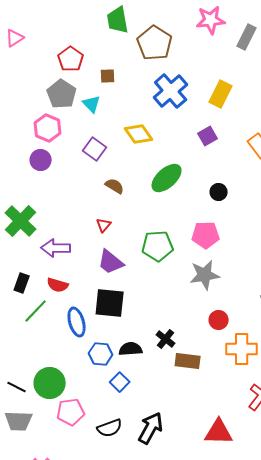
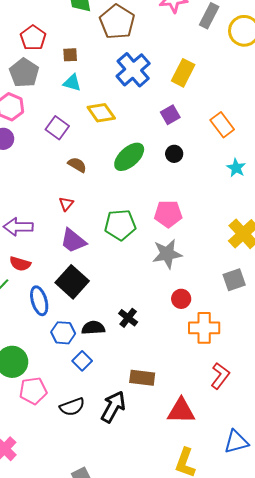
cyan triangle: (92, 104) -> (72, 83), moved, turned -30
black circle: (219, 192) -> (174, 154), moved
black square: (110, 303) -> (72, 282), turned 36
brown rectangle: (188, 361) -> (142, 378), moved

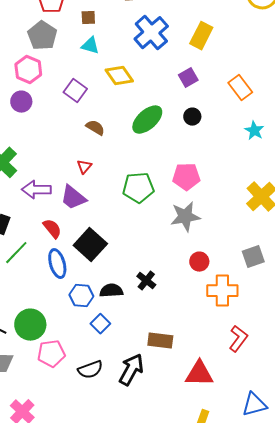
purple trapezoid: (73, 241) -> (73, 198), moved
red semicircle: (20, 264) -> (52, 229), moved, turned -145
gray square: (234, 280) -> (253, 257), moved

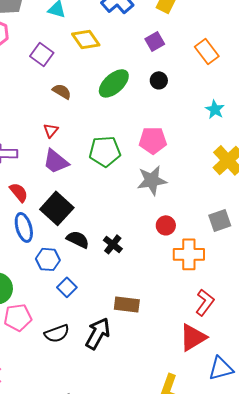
cyan star: (254, 131) -> (215, 109), moved
purple trapezoid: (73, 198) -> (56, 161), moved
black semicircle: (111, 291) -> (78, 239), moved, turned 30
red triangle: (199, 374) -> (193, 337), moved, turned -32

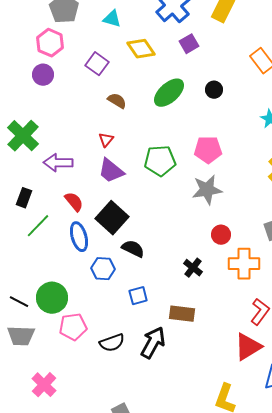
purple square: (155, 41) -> (189, 44), moved
black cross: (113, 244) -> (193, 268), moved
blue square: (67, 287) -> (138, 296), moved, turned 30

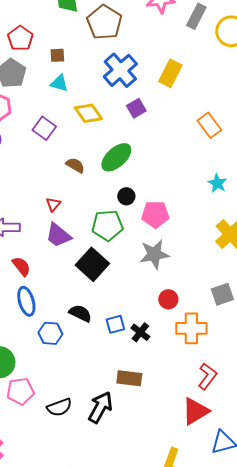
black circle: (214, 90) -> (126, 196), moved
brown semicircle: (117, 101) -> (75, 165), moved
black square: (112, 218) -> (92, 264), moved
blue square: (138, 296) -> (115, 324), moved

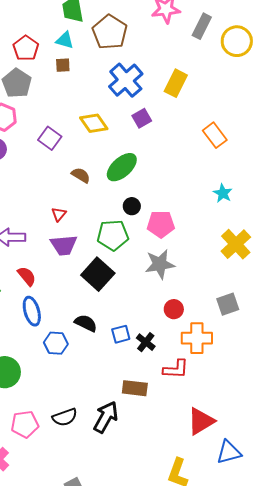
cyan triangle: (59, 83) -> (65, 40), moved
purple trapezoid: (58, 235) -> (64, 245), turned -44
red L-shape: (207, 376) -> (176, 369), moved, turned 56
pink pentagon: (20, 391) -> (25, 424), moved

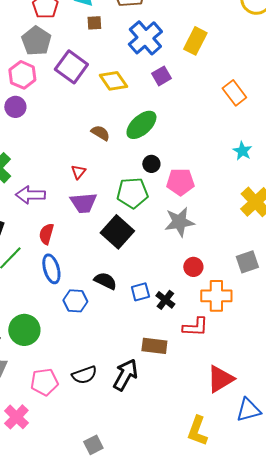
brown square: (63, 65) -> (94, 23), moved
purple square: (50, 138) -> (71, 67), moved, size x1.4
red semicircle: (27, 276) -> (46, 234), turned -125

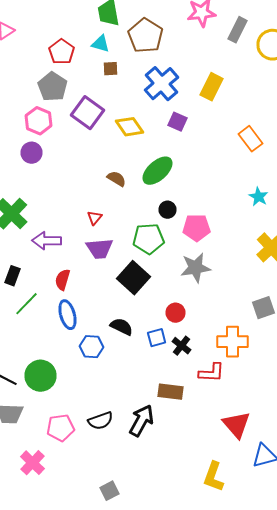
purple square: (161, 76) -> (178, 122), turned -36
red circle: (193, 267) -> (176, 313), moved
red triangle: (220, 379) -> (236, 425), turned -40

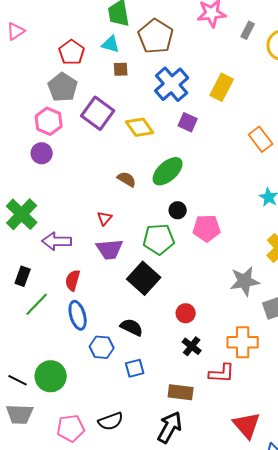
gray rectangle: (238, 30) -> (248, 30), size x0.7
gray star: (196, 268) -> (245, 281), moved
blue square: (156, 338) -> (135, 368), moved
black arrow: (142, 421) -> (170, 427), moved

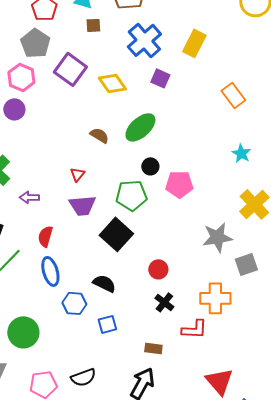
purple arrow: (57, 241) -> (29, 197), size x0.7
brown rectangle: (181, 392) -> (153, 348), size x0.7

